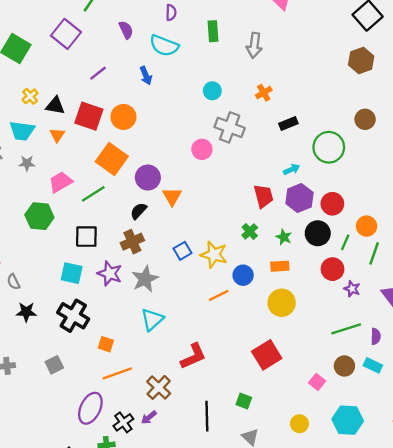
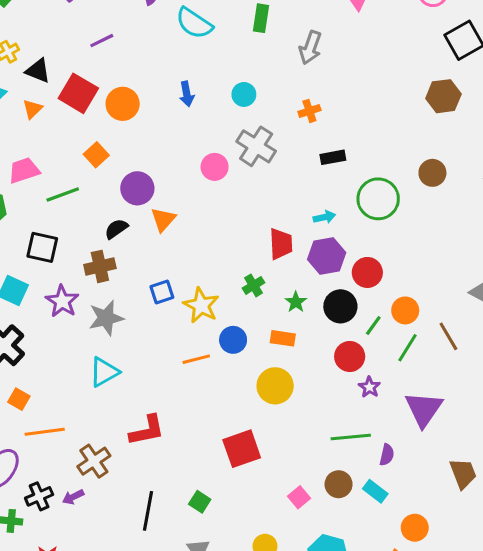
blue arrow: (146, 76) -> (187, 94), moved
orange square: (112, 159) -> (96, 155), size x0.6
orange square: (106, 344) -> (19, 399), moved

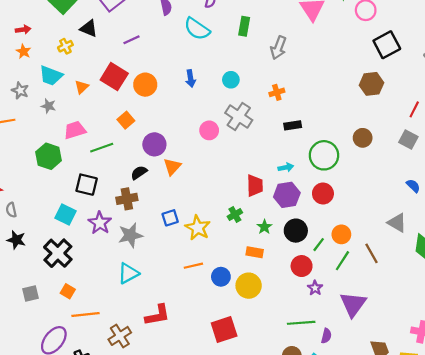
black triangle: (38, 71) -> (89, 28), moved
red circle: (367, 272) -> (323, 194), moved
blue circle: (233, 340) -> (221, 277), moved

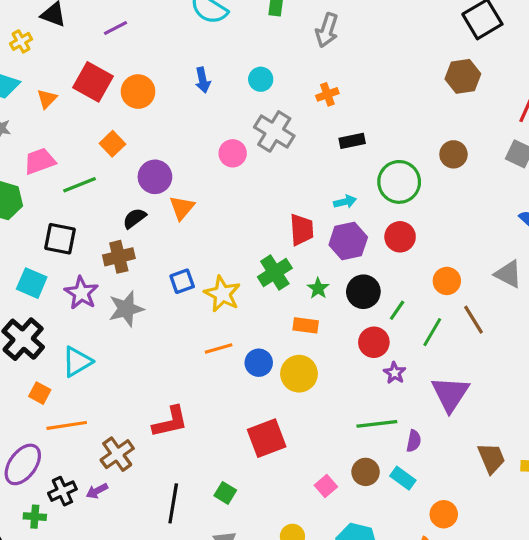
green cross: (235, 215) -> (275, 272), size x1.5
orange circle: (341, 234) -> (447, 281), moved
cyan triangle: (128, 273) -> (77, 362), moved

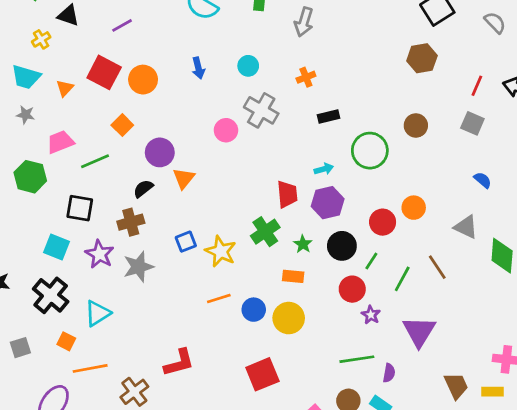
red circle: (400, 237) -> (383, 222), moved
orange circle: (447, 281) -> (414, 208), moved

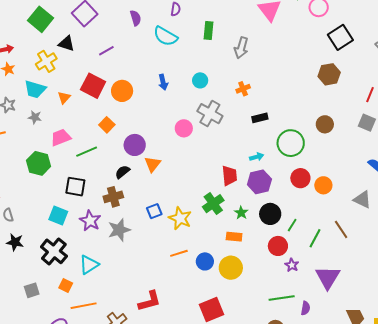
yellow cross: (41, 39) -> (46, 61), size x1.5
red circle: (383, 222) -> (300, 178), moved

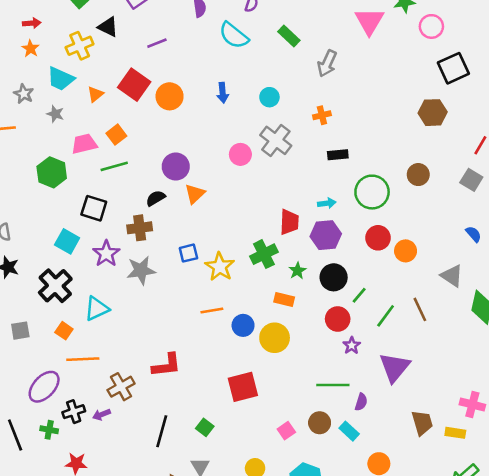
green rectangle: (208, 31) -> (289, 36), turned -60
orange square: (107, 125) -> (116, 135), moved

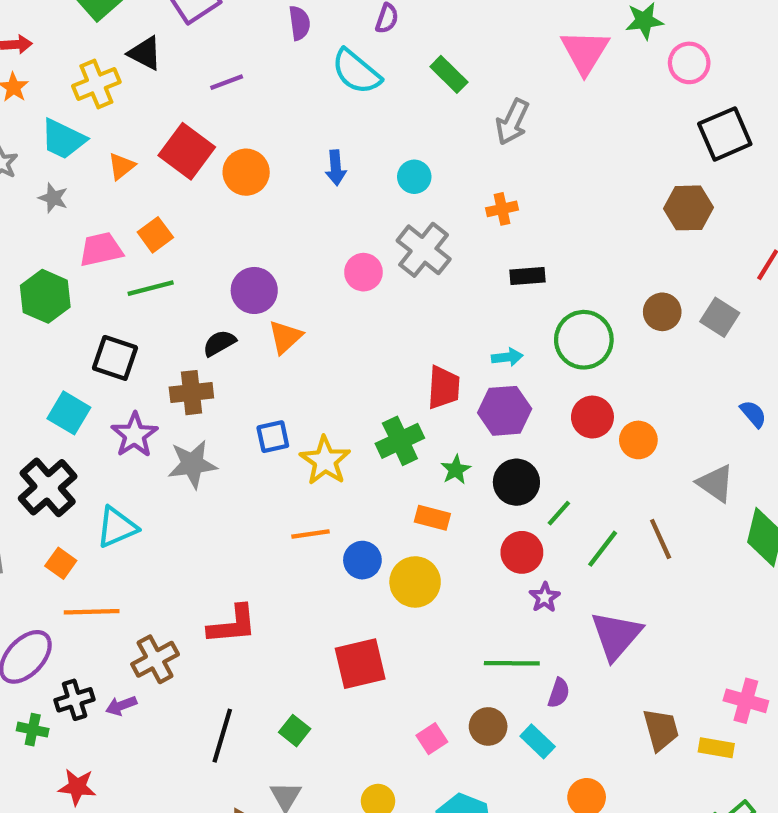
gray square: (471, 180) -> (720, 317), moved

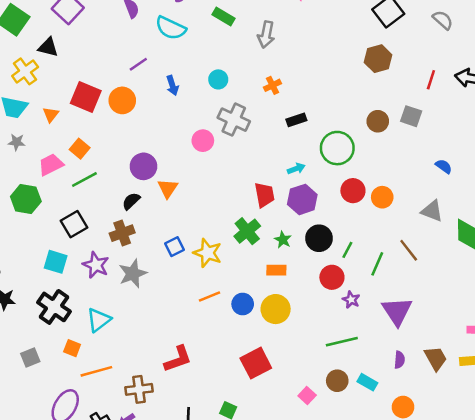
purple line: (227, 82) -> (138, 64), moved
black square: (115, 358) -> (74, 224), turned -35
brown cross: (155, 659) -> (139, 389), turned 35
purple semicircle: (559, 693) -> (399, 360), moved

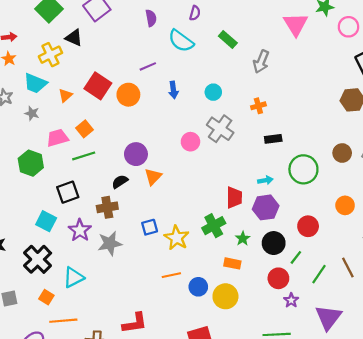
red circle: (353, 191) -> (308, 226), moved
orange circle: (382, 197) -> (345, 205), moved

